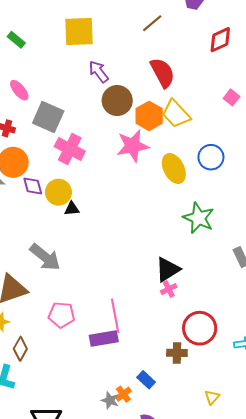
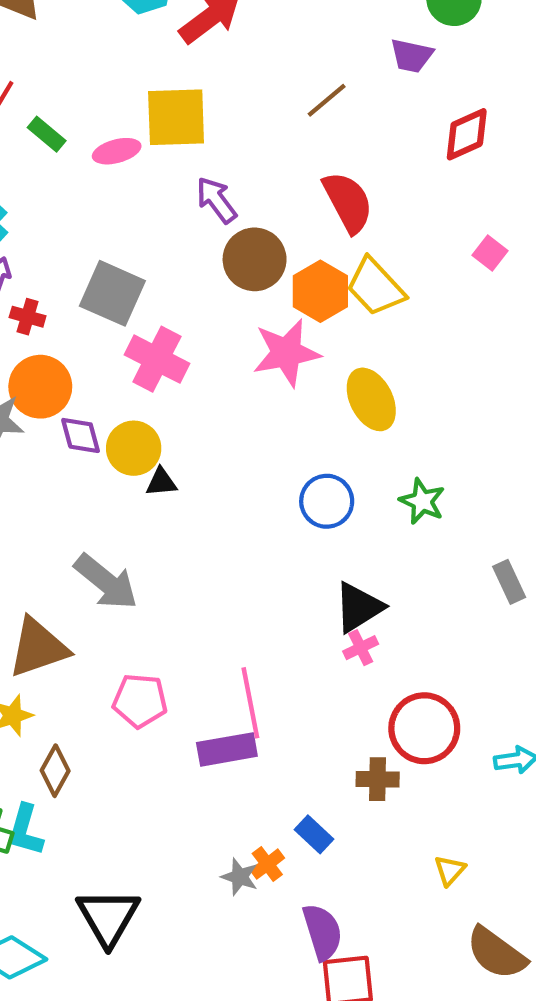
pink ellipse: (19, 90) -> (117, 151), moved, turned -65
blue circle: (211, 157) -> (327, 501), moved
green star: (199, 218) -> (422, 501), size x0.7

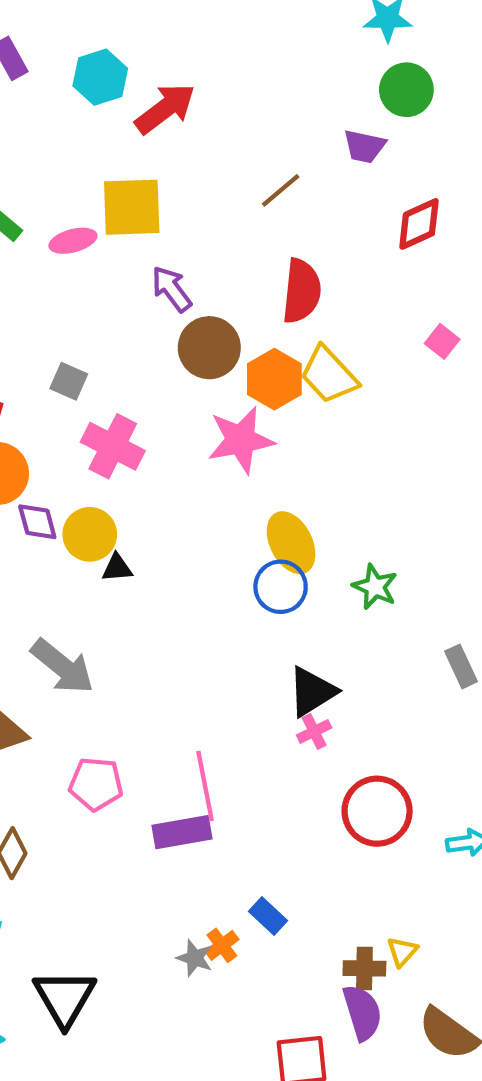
red semicircle: (348, 202) -> (302, 291), turned 34
gray square: (112, 293) -> (69, 381), size x0.6
yellow ellipse: (371, 399) -> (291, 543), moved
brown cross: (378, 779) -> (364, 968), moved
purple semicircle: (322, 932) -> (362, 1012), moved

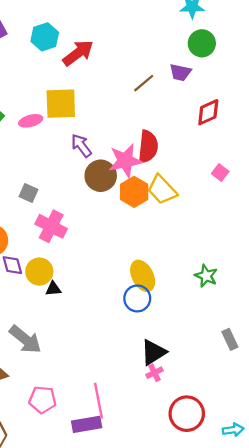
brown line: (281, 190) -> (144, 83), moved
pink star: (241, 440) -> (125, 161), moved
green star: (375, 587) -> (206, 276), moved

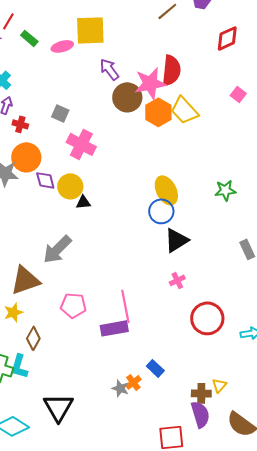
green star: (206, 276) -> (225, 190), turned -30
gray arrow: (25, 339) -> (57, 249), turned 96
black triangle: (153, 352) -> (176, 240), moved

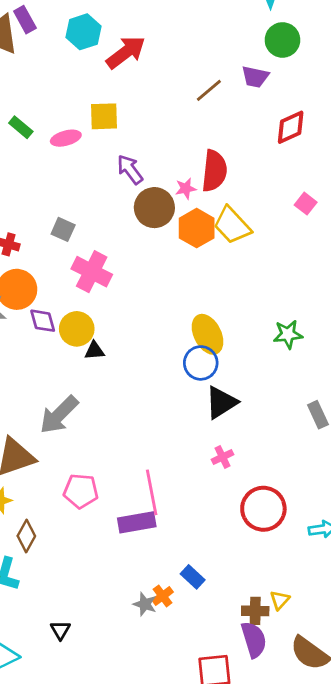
yellow square: (90, 30) -> (104, 116), size x0.7
pink star: (150, 83) -> (186, 189), size x0.5
black triangle: (58, 407) -> (60, 630), size x0.5

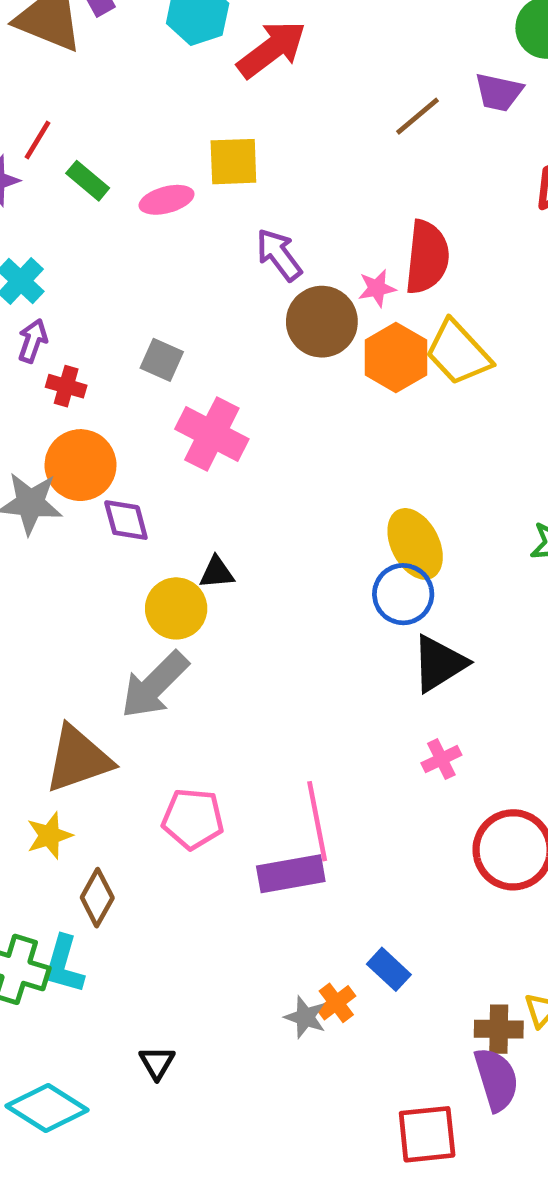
yellow circle: (77, 329) -> (176, 608), moved

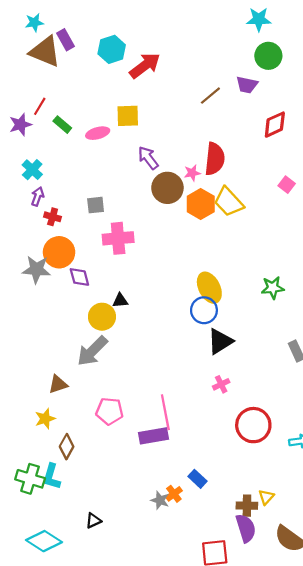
gray square: (162, 360) -> (96, 205), turned -30
pink cross: (212, 434) -> (118, 238), turned -32
brown triangle: (78, 759) -> (58, 384), size x0.6
black triangle: (157, 1063) -> (93, 521), turned 35

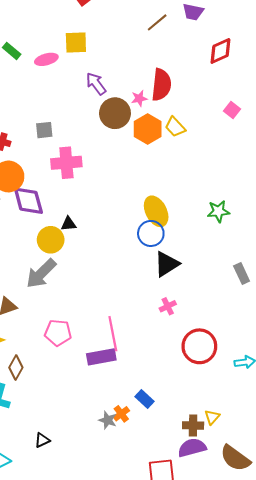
yellow trapezoid: (229, 202) -> (175, 127), size x0.7
purple diamond: (79, 277) -> (28, 201), size x1.5
purple semicircle: (246, 528) -> (192, 448), turned -88

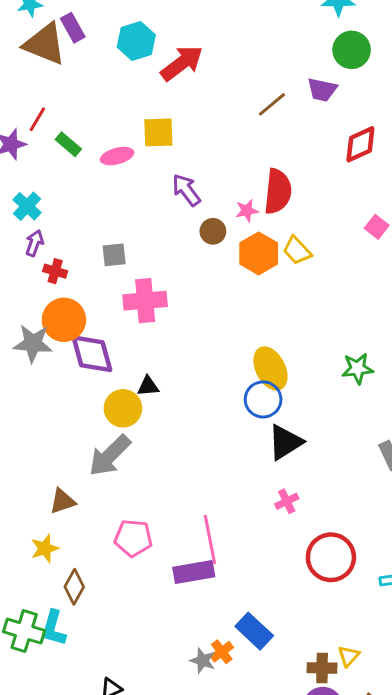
brown circle: (115, 113) -> (213, 231), size x0.6
blue rectangle: (145, 399) -> (254, 631), size x1.4

